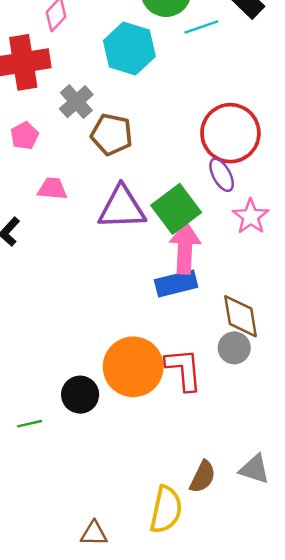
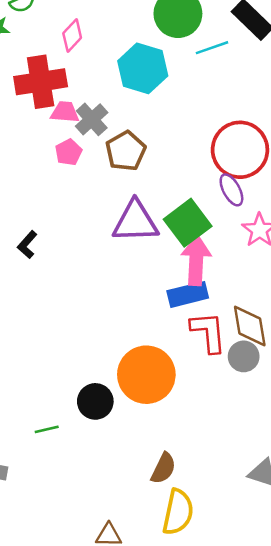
brown pentagon: (112, 134) -> (126, 151), turned 30
pink pentagon: (25, 136) -> (69, 152), moved
pink trapezoid: (52, 189) -> (65, 112), moved
red L-shape: (184, 369) -> (208, 332), moved
brown semicircle: (203, 477) -> (163, 468), moved

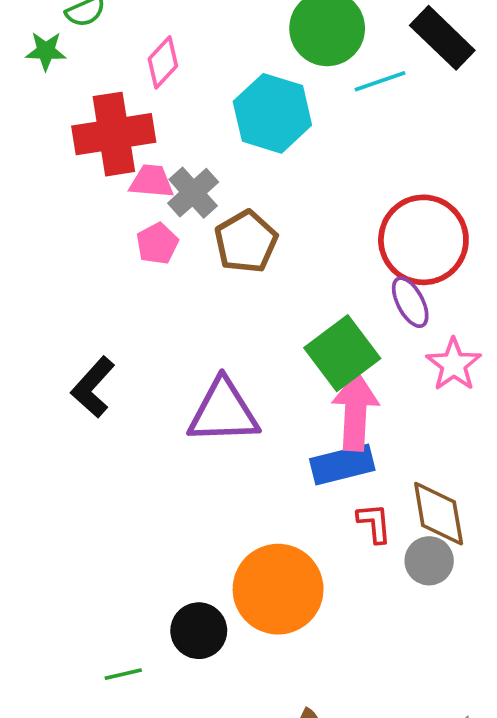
purple triangle: (135, 222) -> (223, 412), moved
black L-shape: (27, 245) -> (93, 387), size x1.4
red L-shape: (208, 332) -> (374, 523), size x0.6

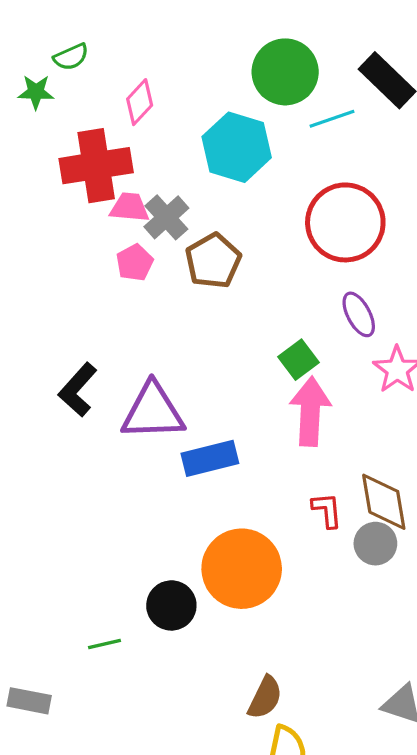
red circle: (423, 240) -> (345, 222), moved
green square: (342, 353) -> (299, 360), size x0.6
purple triangle: (223, 412) -> (153, 411), moved
blue rectangle: (342, 465) -> (210, 458), moved

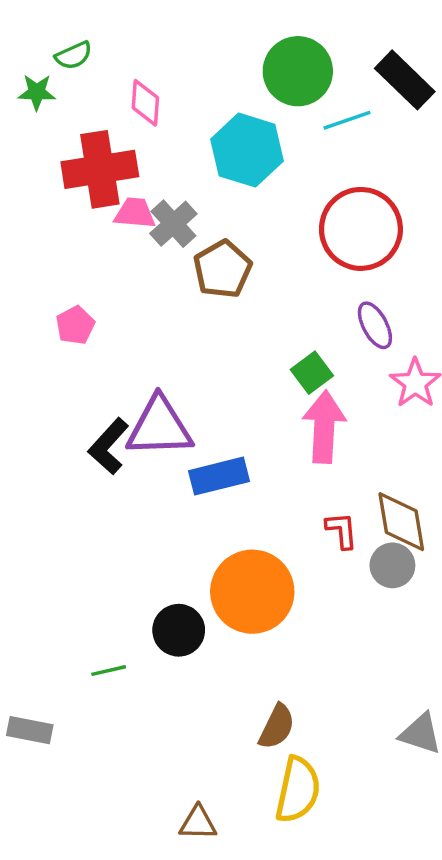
pink diamond: (140, 102) -> (145, 103), turned -39
pink pentagon: (135, 263) -> (75, 325), moved
black L-shape: (78, 390) -> (109, 446), moved

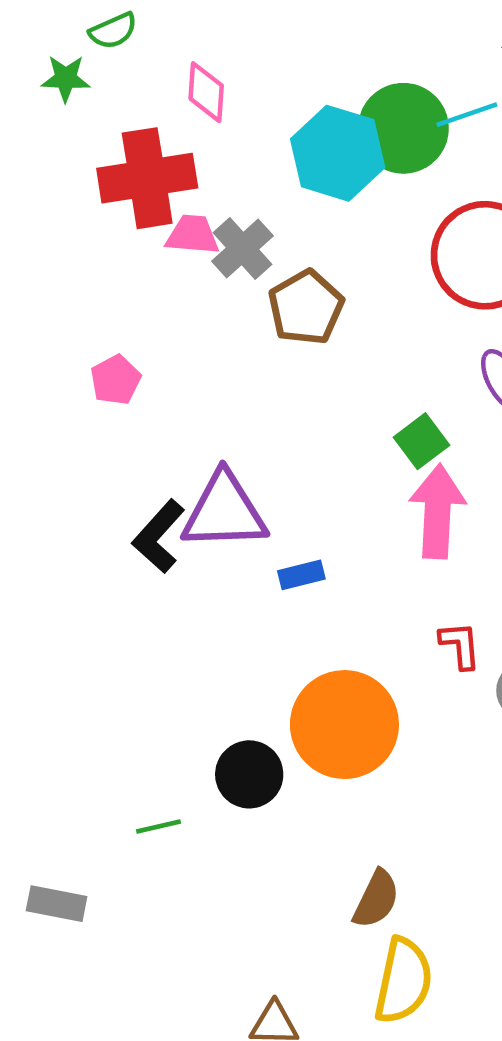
green circle: (298, 71) -> (403, 128), moved
blue rectangle: (219, 476) -> (301, 575), size x0.6

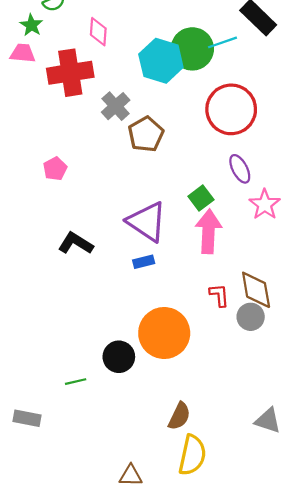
green star: (66, 78) -> (31, 25), turned 30
pink trapezoid: (193, 235) -> (23, 53), moved
purple triangle: (224, 511) -> (147, 222), moved, turned 36
black L-shape: (159, 536) -> (76, 243), turned 80

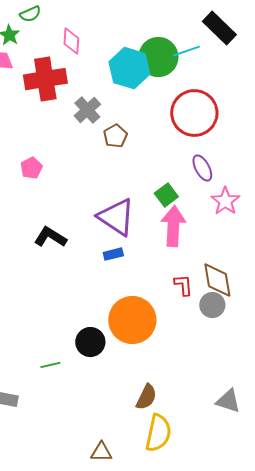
brown pentagon: (146, 134) -> (115, 136), size x0.7

